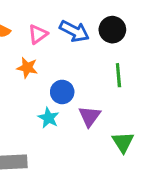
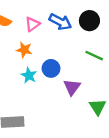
green line: (118, 75) -> (94, 56), turned -60
cyan star: (48, 118) -> (29, 75), moved

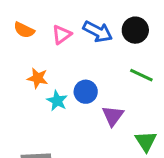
orange star: (24, 50) -> (38, 78), moved

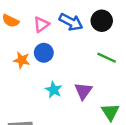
blue circle: (86, 92) -> (44, 53), moved
cyan star: (57, 101) -> (54, 90), moved

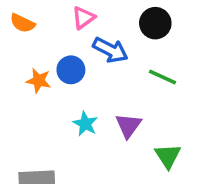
blue arrow: (71, 22) -> (110, 50), moved
pink triangle: (41, 24) -> (83, 18), moved

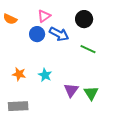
blue circle: (71, 70) -> (37, 34), moved
orange star: (39, 81) -> (19, 74), moved
purple triangle: (128, 126) -> (71, 90), moved

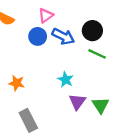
black circle: (84, 19) -> (92, 31), moved
cyan star: (45, 75) -> (66, 80), moved
gray rectangle: (18, 106) -> (28, 120), moved, turned 66

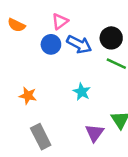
purple triangle: (77, 102) -> (95, 133), moved

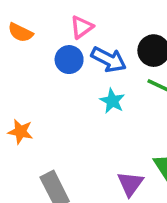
cyan star: (82, 92) -> (112, 101), moved
orange star: (28, 96) -> (20, 132), moved

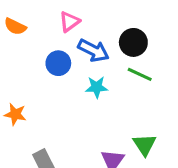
blue circle: (69, 60) -> (58, 63), moved
cyan star: (112, 101) -> (97, 87), turned -30

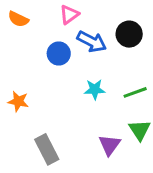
green line: (140, 74) -> (135, 92), moved, turned -45
cyan star: (97, 87) -> (95, 89), moved

